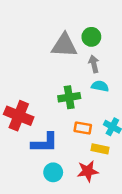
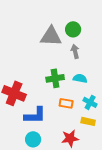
cyan semicircle: (100, 86) -> (80, 78), moved
yellow rectangle: (100, 149) -> (88, 121), moved
cyan circle: (53, 172) -> (33, 139), moved

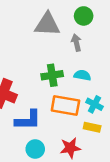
green circle: (73, 29) -> (84, 16), moved
orange rectangle: (66, 103) -> (65, 105), size x1.6
cyan circle: (33, 139) -> (35, 149), moved

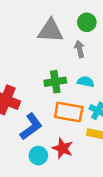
blue L-shape: (28, 120) -> (31, 127), turned -36
red star: (70, 148) -> (63, 148), moved, turned 30

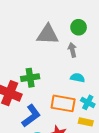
green cross: (55, 82) -> (30, 78), moved

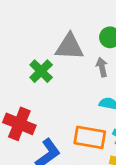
green cross: (30, 78) -> (41, 71), moved, turned -36

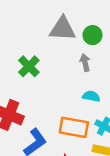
gray triangle: (69, 47) -> (63, 29), moved

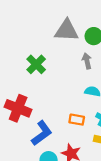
orange rectangle: (74, 127) -> (77, 120), size x0.6

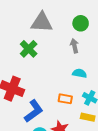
gray triangle: (67, 30) -> (42, 22), moved

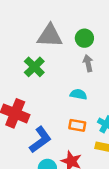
green circle: (81, 23) -> (84, 38), moved
cyan semicircle: (80, 73) -> (78, 94), moved

